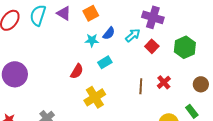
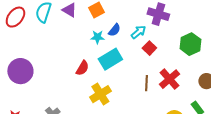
red square: (152, 46) -> (149, 48), moved
cyan rectangle: (105, 62) -> (110, 59), size x1.6
red cross: (164, 82) -> (169, 79), size x1.5

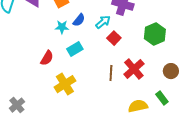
cyan rectangle: (110, 59) -> (75, 49), size x0.7

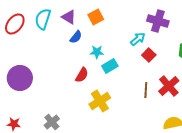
blue semicircle: (79, 20) -> (76, 37), moved
cyan star: (62, 27) -> (97, 52), moved

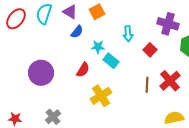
purple cross: (158, 21) -> (168, 24), moved
cyan arrow: (138, 39) -> (128, 34), moved, turned 126
cyan rectangle: (110, 66) -> (111, 61), turned 70
purple circle: (20, 78) -> (41, 73), moved

